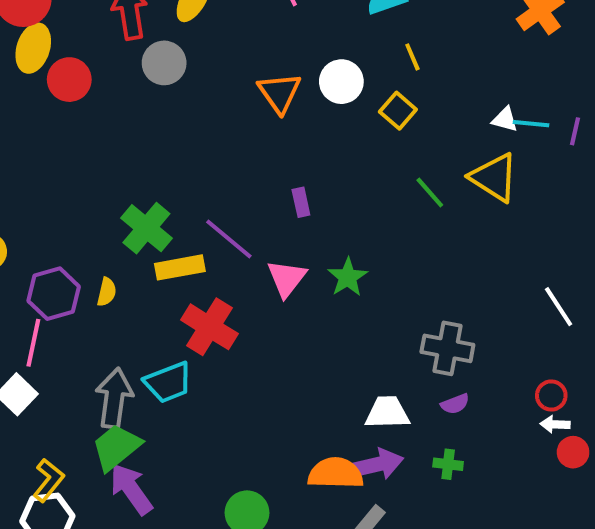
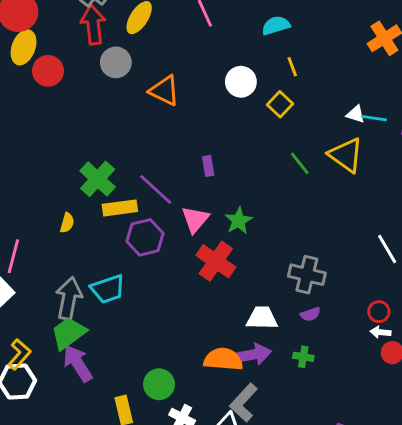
orange triangle: (279, 93) -> (164, 91), moved, turned -32
purple hexagon: (54, 294) -> (145, 237), moved
red cross: (209, 327) -> (216, 261), moved

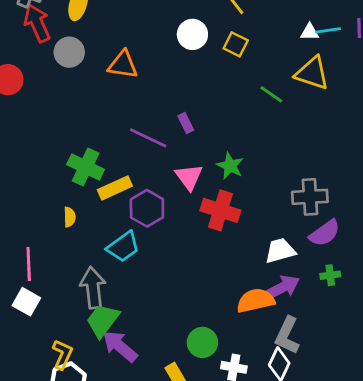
purple line: (156, 189) -> (148, 138), moved
cyan trapezoid: (108, 289) -> (123, 247), moved
purple semicircle: (310, 314) -> (325, 233), size x1.6

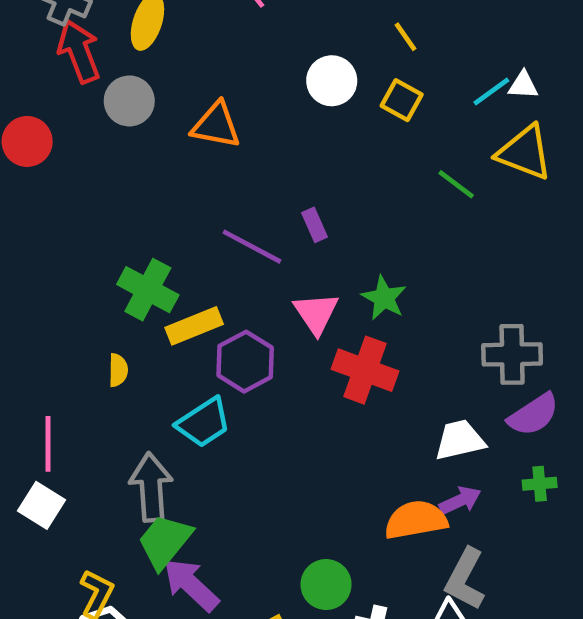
cyan line: (328, 30) -> (491, 91), moved, turned -30
purple arrow: (282, 288) -> (460, 500), size x0.7

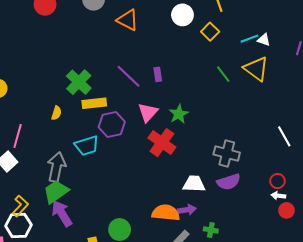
green cross: (540, 484) -> (211, 230), moved

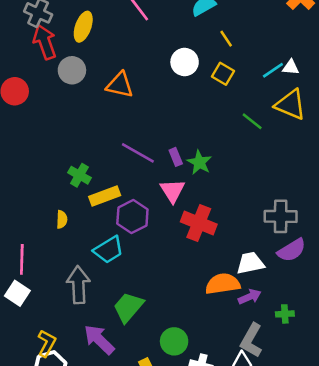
purple rectangle: (158, 74) -> (176, 157), moved
green cross: (79, 82) -> (79, 175), size x0.7
green star: (179, 114) -> (199, 162), moved
green trapezoid: (56, 192) -> (128, 307), moved
orange semicircle: (166, 213) -> (223, 284), moved

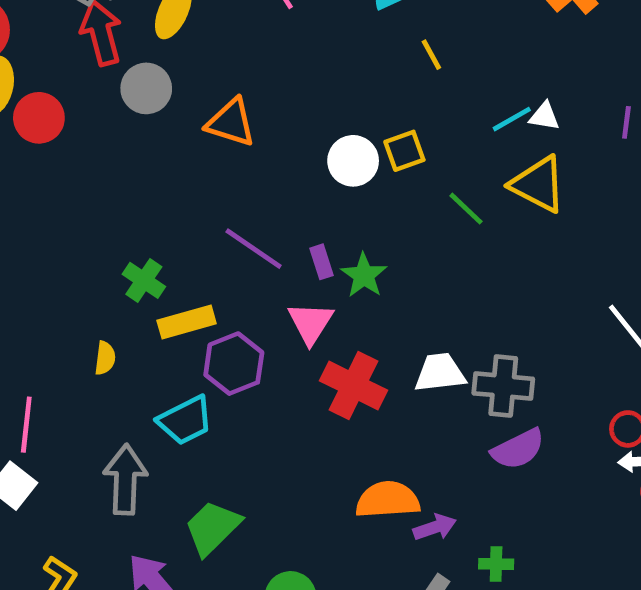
white circle: (185, 62) -> (353, 161), moved
yellow square: (223, 74) -> (404, 151), moved, turned 35
white trapezoid: (250, 263) -> (440, 373), moved

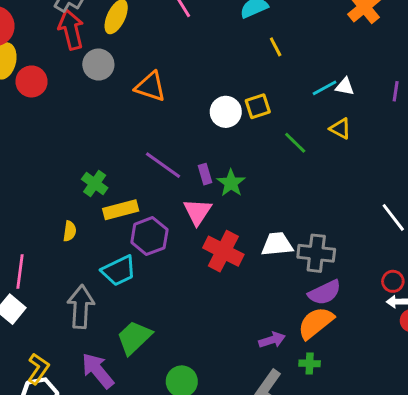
yellow triangle: (538, 184) -> (340, 129), size x0.6
orange semicircle: (388, 500) -> (316, 323), moved, turned -36

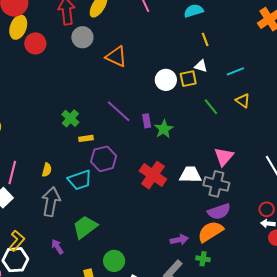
white triangle: (345, 87) -> (201, 66), moved
yellow rectangle: (121, 210) -> (86, 138), size x0.6
pink triangle: (197, 212) -> (224, 157), moved
yellow semicircle: (70, 231) -> (47, 170), moved
purple arrow: (98, 371) -> (57, 247), size x0.6

